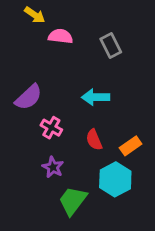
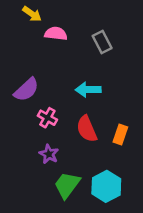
red semicircle: (94, 140) -> (87, 129), size x1.4
orange rectangle: (131, 146) -> (120, 134), turned -36
cyan hexagon: (115, 179) -> (106, 186), moved

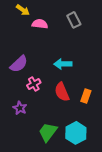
gray rectangle: (102, 42) -> (74, 20), moved
pink cross: (47, 118) -> (34, 84), turned 32
purple star: (49, 154) -> (20, 108), moved

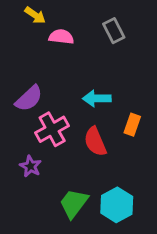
pink cross: (34, 84) -> (52, 129), size x1.5
orange rectangle: (86, 96) -> (132, 125), moved

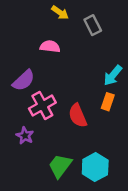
yellow arrow: (35, 15) -> (60, 13), moved
pink semicircle: (61, 37) -> (50, 46), moved
cyan arrow: (97, 98) -> (113, 75), moved, turned -50

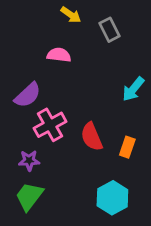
orange rectangle: (108, 102) -> (127, 147), moved
purple star: (25, 136) -> (29, 161), turned -30
green trapezoid: (60, 166) -> (29, 196), moved

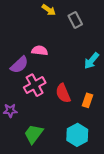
pink semicircle: (59, 55) -> (40, 51), moved
purple star: (29, 161) -> (10, 111), moved
green trapezoid: (29, 196) -> (34, 134), moved

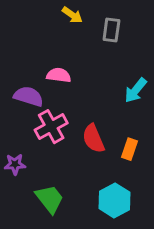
gray rectangle: (75, 20) -> (111, 30), turned 35
purple semicircle: (19, 65) -> (29, 96), turned -120
green trapezoid: (34, 134) -> (50, 199), turned 105

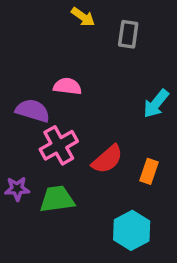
red semicircle: (93, 139) -> (107, 159), turned -108
green trapezoid: (50, 199) -> (57, 199), moved, turned -60

